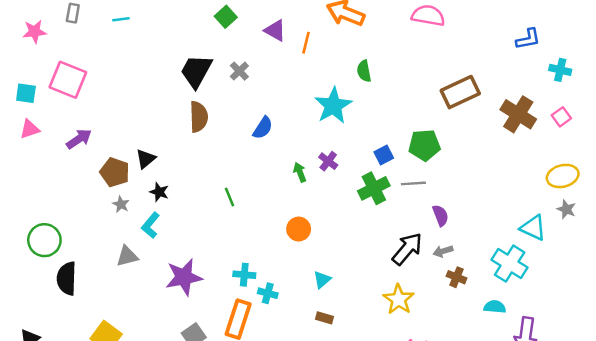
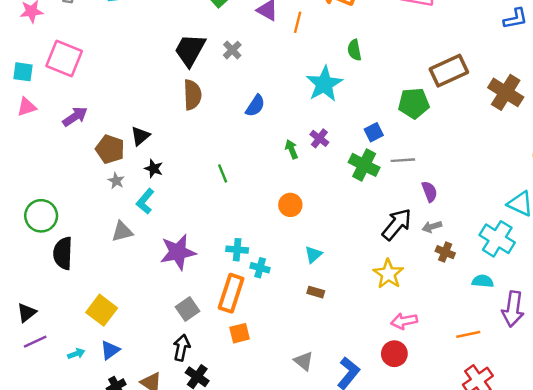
green pentagon: (424, 145) -> (414, 103), moved
green cross: (374, 188) -> (364, 165), turned -36

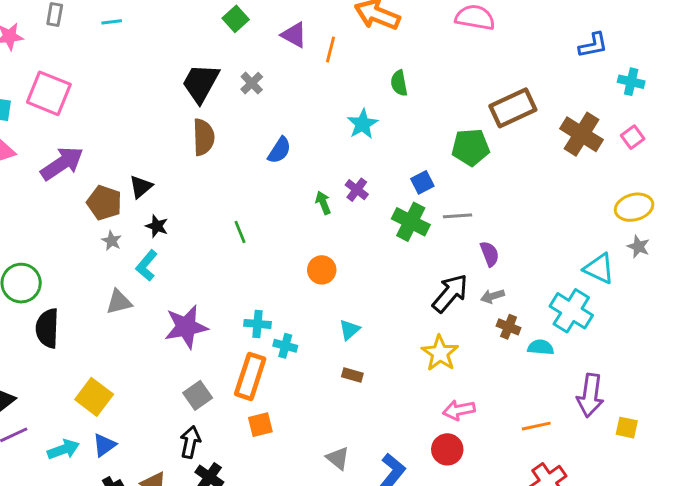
cyan star: (324, 84) -> (363, 124), size x0.7
purple arrow: (75, 117) -> (62, 163), size x1.4
cyan semicircle: (483, 281) -> (541, 347), moved
cyan arrow: (76, 354) -> (63, 449), size x1.5

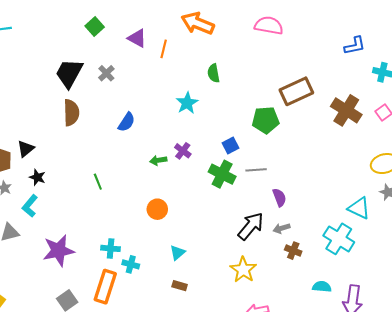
green arrow: (323, 203) -> (158, 160), turned -77
cyan semicircle: (541, 347) -> (322, 287), moved

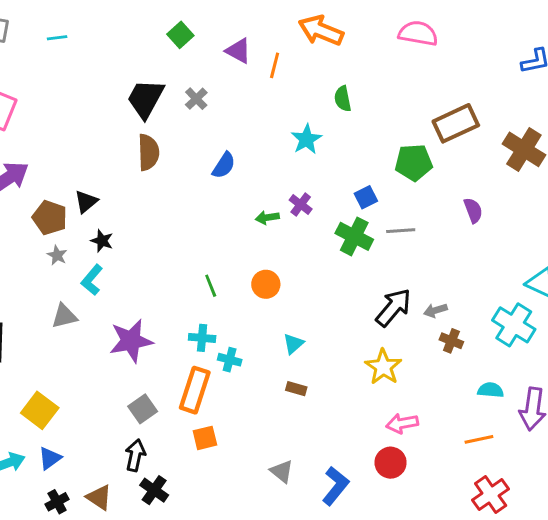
green line: (98, 182) -> (211, 286), moved
purple semicircle: (279, 197) -> (473, 210), moved

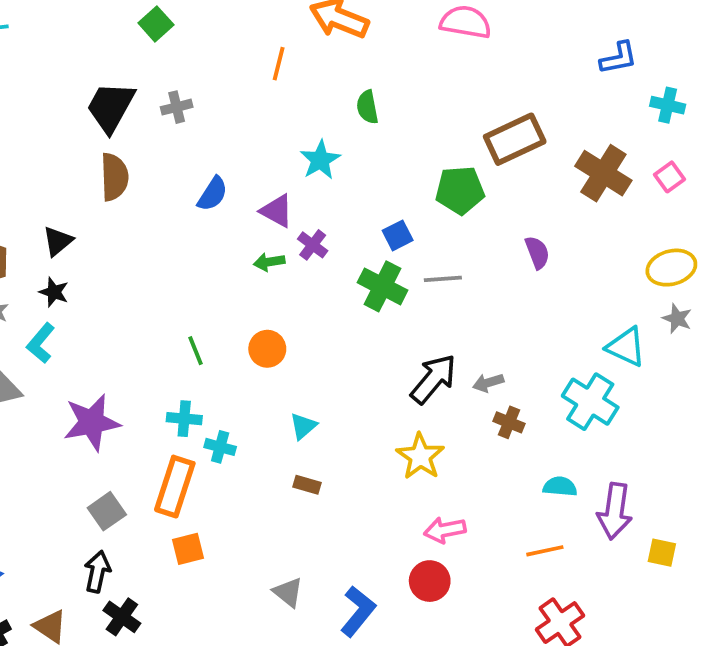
purple triangle: (238, 51) -> (277, 211), moved
gray cross: (196, 99) -> (177, 107), turned 30
black triangle: (86, 202) -> (58, 241), moved

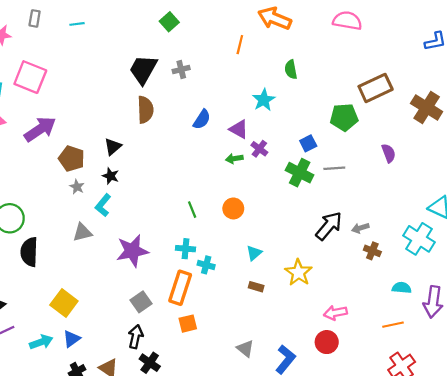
yellow star: (420, 456) -> (298, 273), moved

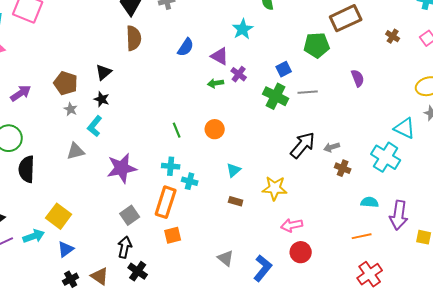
brown cross: (427, 108) -> (393, 36), size x0.5
purple arrow: (40, 129) -> (21, 93), moved, size x0.7
yellow star: (298, 273) -> (275, 188), turned -30
pink arrow: (335, 313) -> (292, 225), moved
cyan arrow: (41, 342) -> (34, 236), moved

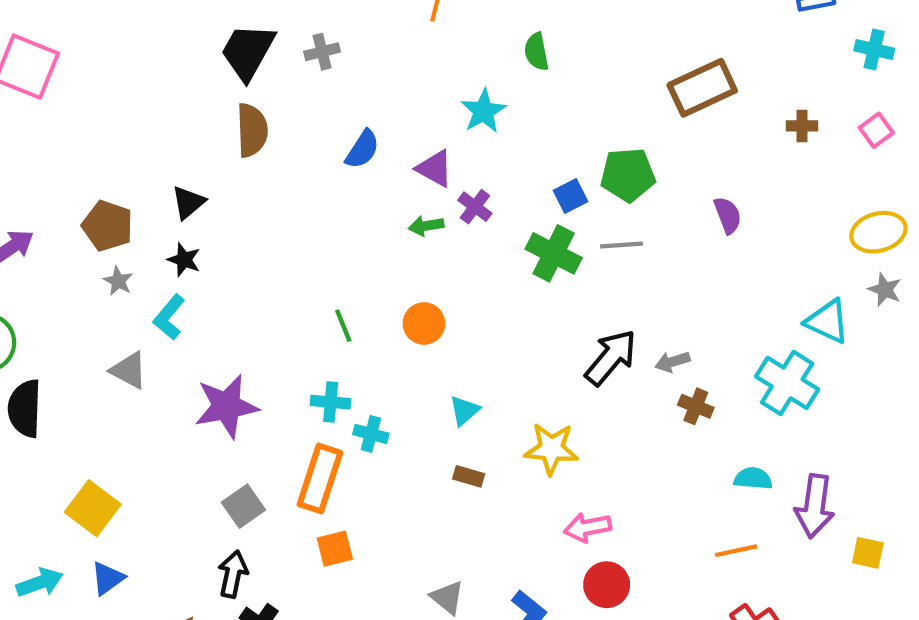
brown cross: (393, 36) -> (802, 126), turned -32
green pentagon: (317, 45) -> (628, 175), moved
gray triangle: (76, 151) -> (129, 370), turned 42
cyan arrow: (34, 236) -> (40, 583), moved

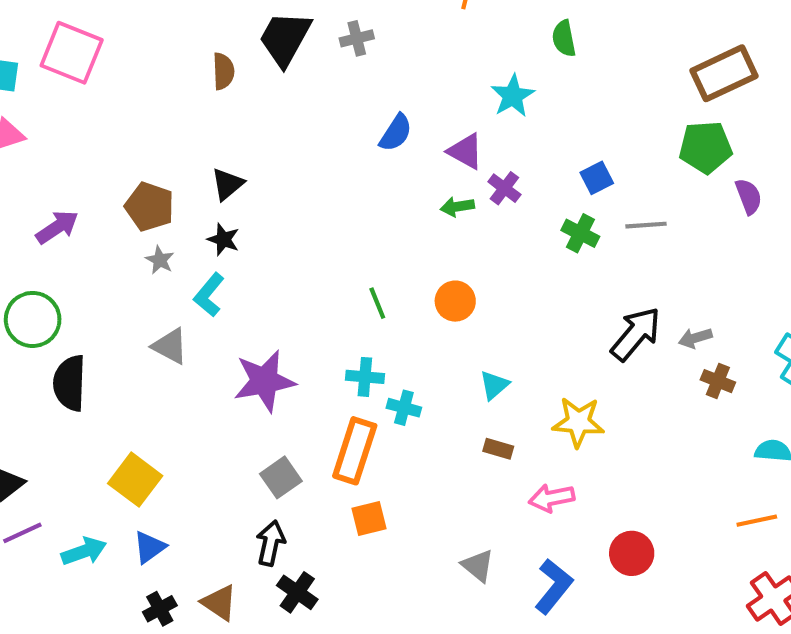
brown semicircle: (252, 130) -> (223, 71), moved, size x0.7
green pentagon: (628, 175) -> (706, 147), moved
green cross: (554, 253) -> (580, 233), size x0.7
pink arrow: (588, 527) -> (552, 498), moved

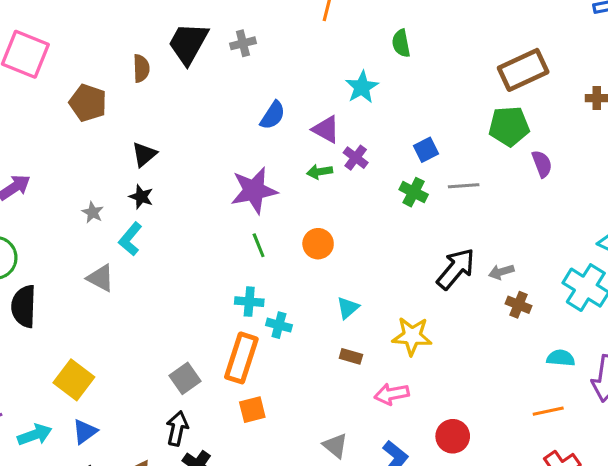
brown pentagon: (150, 207) -> (88, 103), moved
purple star: (264, 381) -> (254, 190), moved

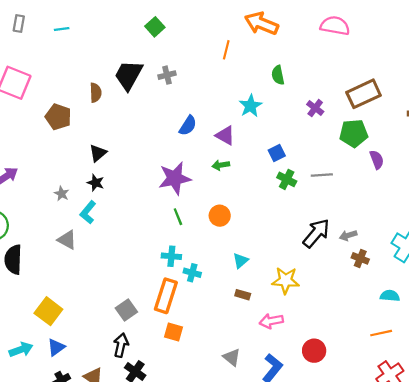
blue square: (426, 150) -> (277, 153), moved
purple cross: (356, 158) -> (315, 108), moved
orange square: (252, 410) -> (174, 332), turned 30

